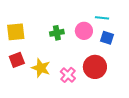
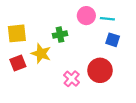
pink circle: (84, 31) -> (86, 16), moved
yellow star: (41, 68) -> (41, 53), moved

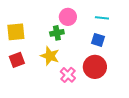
pink circle: (86, 16) -> (68, 17), moved
blue square: (113, 40) -> (98, 40), moved
yellow star: (41, 53) -> (50, 56), moved

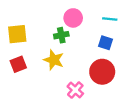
pink cross: (68, 75) -> (75, 90), moved

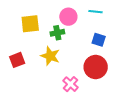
cyan line: (110, 19) -> (96, 12), moved
yellow square: (17, 34) -> (30, 24), moved

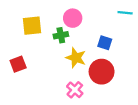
cyan line: (96, 12) -> (125, 13), moved
yellow star: (50, 56) -> (76, 58), moved

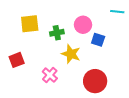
pink circle: (73, 18) -> (83, 25), moved
red circle: (102, 72) -> (95, 81), moved
pink cross: (75, 90) -> (50, 75), moved

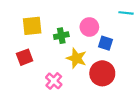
red square: (17, 60) -> (25, 57), moved
red circle: (95, 81) -> (102, 73), moved

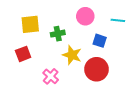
cyan line: (126, 13) -> (118, 20), moved
pink circle: (89, 27) -> (85, 16), moved

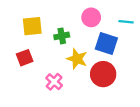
blue square: (100, 41) -> (106, 44), size x1.5

